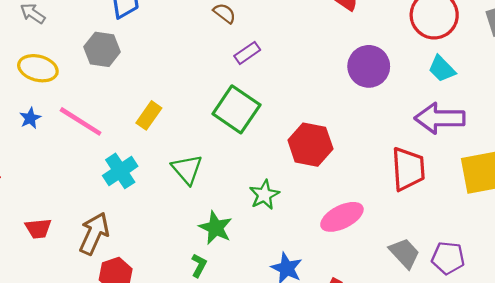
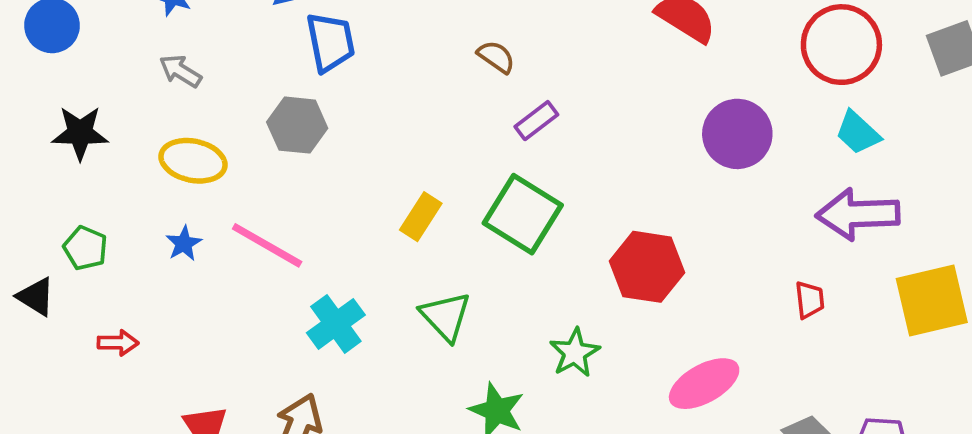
yellow rectangle: (149, 115) -> (421, 217), moved
red trapezoid: (408, 169) -> (810, 300), size x0.5

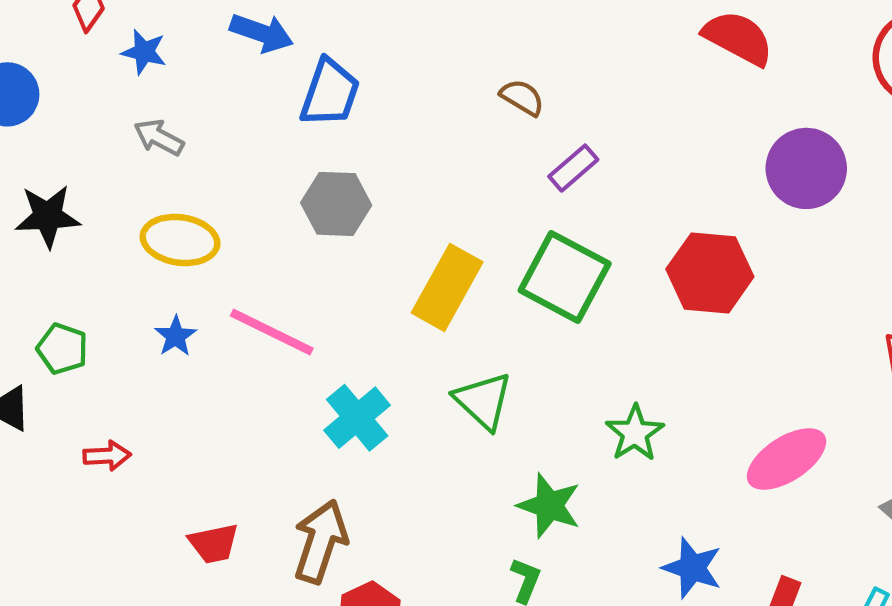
blue trapezoid: (331, 42) -> (330, 93), turned 34
gray hexagon: (297, 125) -> (336, 204), moved
yellow rectangle: (421, 217) -> (447, 287), size x1.5
red hexagon: (647, 267) -> (710, 273), moved

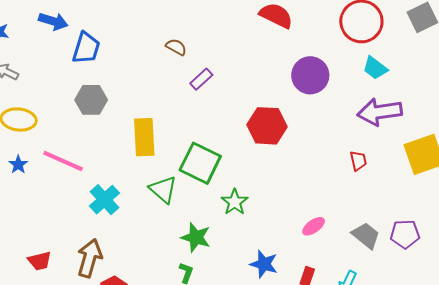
green square: (565, 277) -> (200, 163), moved
yellow rectangle: (447, 287) -> (144, 137), turned -30
pink ellipse: (787, 459) -> (314, 226), moved, size x0.6

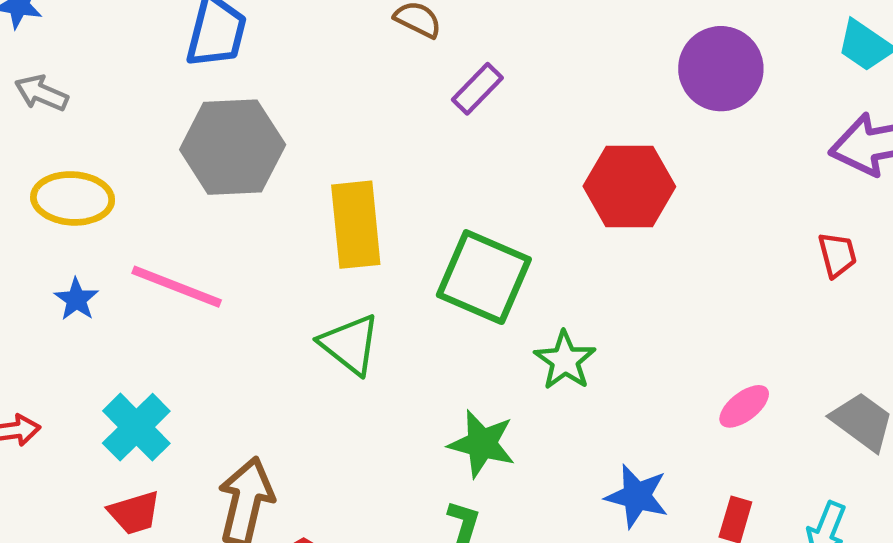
gray hexagon: (91, 100) -> (233, 147), size x1.4
green triangle: (163, 190) -> (350, 344), moved
cyan cross: (104, 200) -> (136, 427), moved

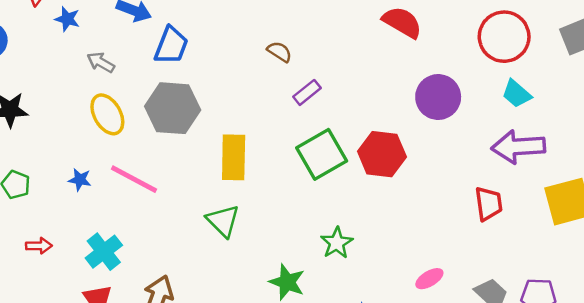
gray arrow: (41, 93) -> (101, 62), moved
yellow ellipse: (73, 198) -> (107, 114), moved, turned 51
red trapezoid: (837, 255) -> (489, 204), size x1.4
green square: (484, 277) -> (322, 154), moved, turned 30
blue star: (76, 299) -> (80, 180), turned -30

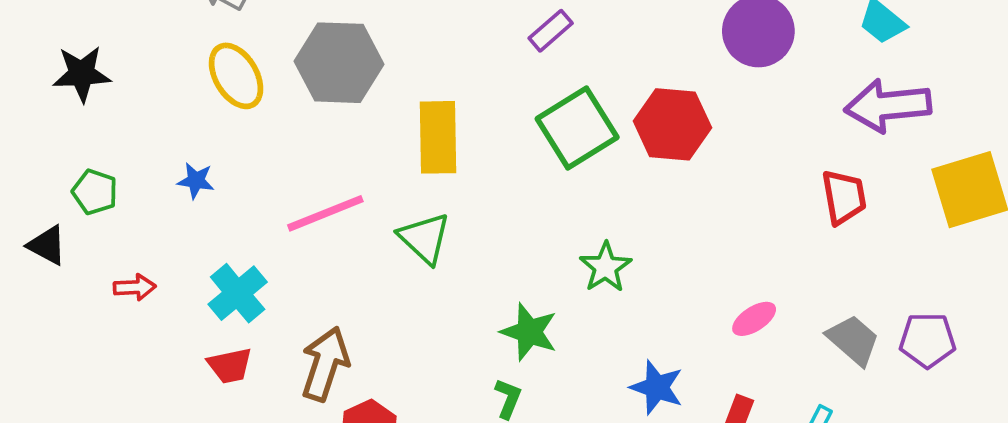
pink line: (134, 179) -> (325, 213), moved, turned -48

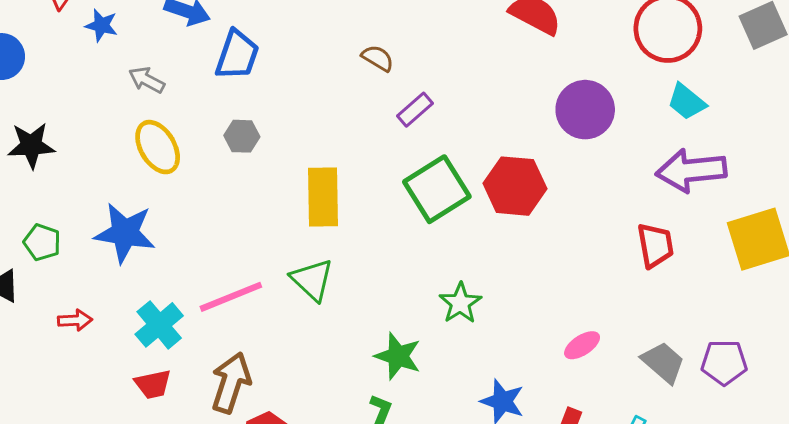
gray hexagon: (339, 63) -> (242, 136), size x0.5
blue star: (196, 181) -> (125, 233), size x2.0
pink line: (325, 213) -> (231, 297), moved

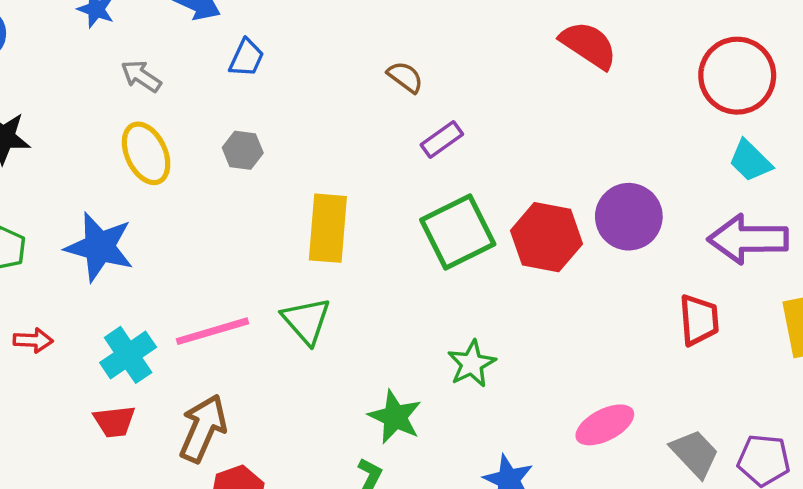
blue trapezoid: (237, 55) -> (246, 58), size x0.7
purple circle: (585, 110) -> (629, 217), moved
pink ellipse: (582, 345) -> (605, 425), size x1.4

